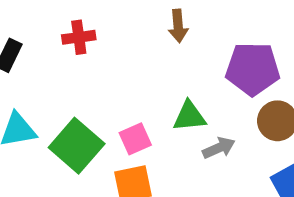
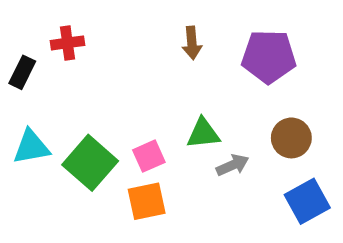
red cross: (79, 37) -> (67, 43), moved
purple pentagon: (253, 69) -> (269, 57), moved

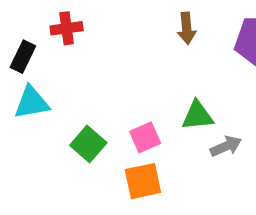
cyan triangle: (31, 147) -> (32, 103), moved
green square: (90, 163) -> (88, 144), size x0.7

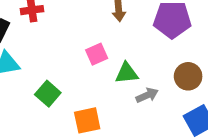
pink square: (145, 137) -> (97, 54), moved

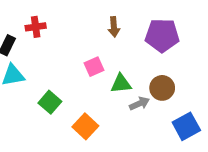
brown circle: (188, 76) -> (162, 88), moved
orange square: (87, 120) -> (85, 126), turned -35

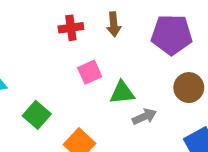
red cross: (36, 27) -> (71, 28), moved
brown circle: (162, 88) -> (189, 88), moved

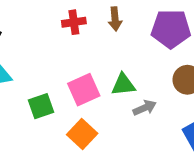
pink square: (90, 72) -> (84, 90), moved, size x1.4
green square: (37, 115) -> (41, 106), turned 30

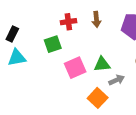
green square: (41, 106) -> (53, 44), moved
orange square: (82, 134) -> (98, 98), moved

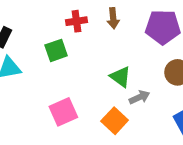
green triangle: (102, 64) -> (120, 77), turned 42
pink square: (75, 68) -> (63, 112), moved

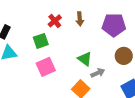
red cross: (77, 21) -> (55, 21), turned -32
pink square: (63, 112) -> (46, 67), moved

